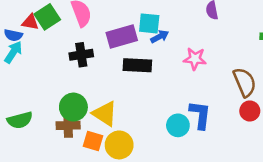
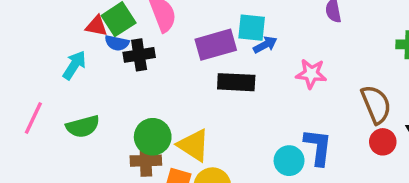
blue semicircle: (13, 35) -> (117, 43), moved
black cross: (81, 55) -> (139, 55), moved
green semicircle: (20, 120) -> (83, 127), moved

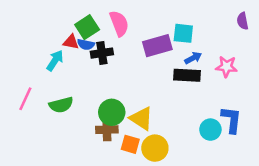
red triangle: (96, 26) -> (71, 42), moved
blue arrow: (265, 45) -> (193, 58), moved
black rectangle: (236, 82) -> (187, 75), moved

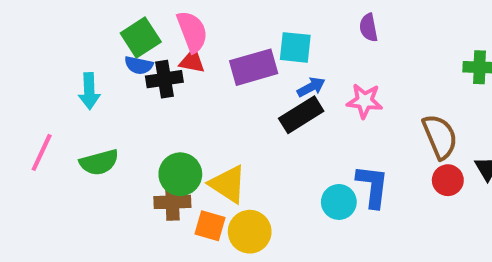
purple semicircle: (243, 21) -> (369, 28), moved
red triangle: (71, 42) -> (192, 61), moved
cyan arrow: (55, 60) -> (89, 91), turned 145
black rectangle: (187, 75) -> (301, 115), turned -35

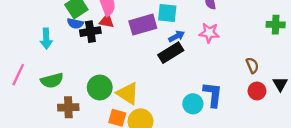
pink star: (365, 101) -> (209, 33), moved
brown semicircle: (440, 137) -> (252, 65), size x0.6
brown cross: (172, 202) -> (68, 107), moved

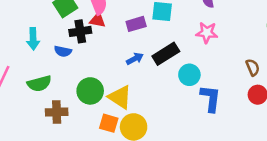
blue semicircle: (75, 23) -> (63, 51), moved
purple rectangle: (143, 25) -> (136, 24), size x0.7
blue arrow: (177, 36) -> (135, 59), moved
cyan circle: (193, 104) -> (189, 75), moved

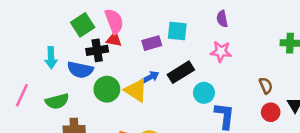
blue semicircle: (63, 51) -> (80, 70), size x1.5
green circle: (90, 91) -> (107, 89), moved
yellow triangle: (120, 97) -> (136, 90), moved

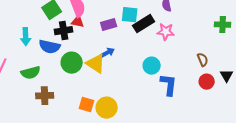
black rectangle: (181, 72) -> (144, 24), moved

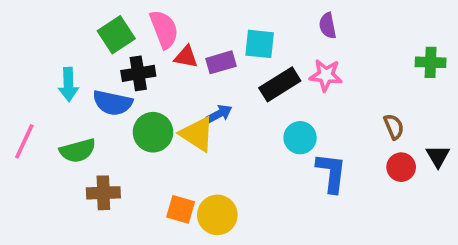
red triangle: (78, 22) -> (186, 57), moved
black rectangle: (144, 24) -> (280, 84), moved

